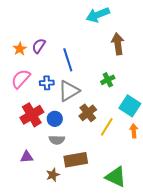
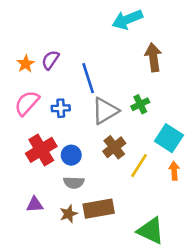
gray triangle: (69, 91) -> (105, 111), moved
brown star: (53, 175) -> (69, 214), moved

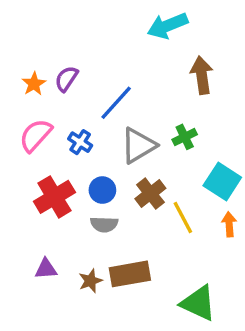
blue line: (88, 78) -> (116, 103), turned 60
blue cross: (61, 108) -> (80, 142), turned 36
blue circle: (71, 155) -> (102, 190), moved
yellow line: (139, 166) -> (183, 217), turned -60
gray semicircle: (74, 182) -> (104, 224), moved

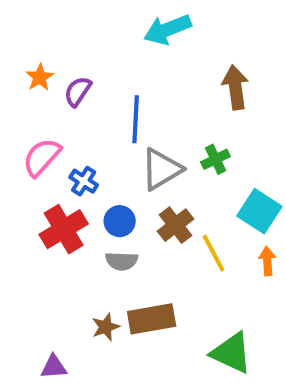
cyan arrow: (168, 26) -> (168, 29), moved
orange star: (34, 84) -> (40, 77), moved
blue line: (116, 103) -> (136, 119), turned -39
blue cross: (80, 142) -> (84, 181), moved
purple triangle: (46, 269) -> (54, 367), moved

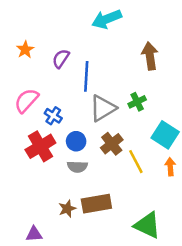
purple semicircle: (78, 91) -> (61, 59), moved

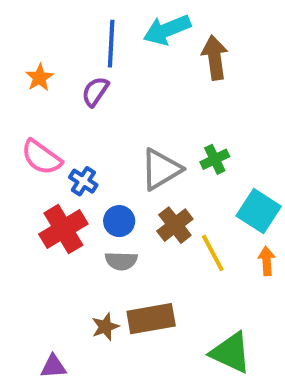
brown arrow: (150, 56) -> (215, 58), moved
blue line: (86, 76) -> (111, 44), moved
pink semicircle: (26, 101) -> (41, 157), turned -96

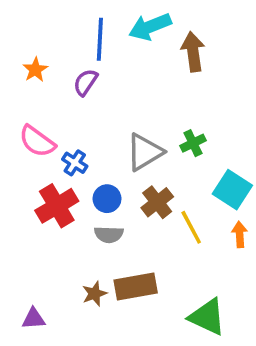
purple triangle: (53, 367) -> (34, 319), moved

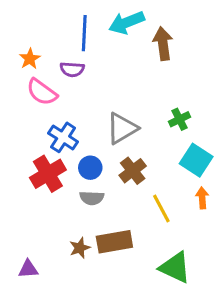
purple semicircle: (86, 82) -> (72, 69), turned -120
pink semicircle: (37, 141) -> (42, 92), moved
green cross: (193, 143) -> (180, 119), moved
blue cross: (75, 163) -> (63, 137), size x1.4
yellow line: (191, 227) -> (161, 209), moved

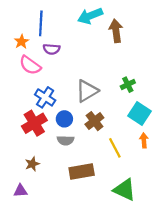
blue line: (84, 33) -> (41, 23), moved
brown star: (80, 248) -> (32, 164), moved

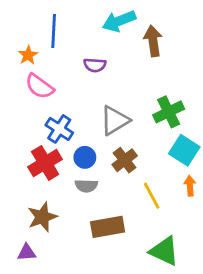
purple semicircle: (52, 49) -> (95, 65), moved
green cross: (128, 85) -> (169, 112), size x1.5
brown star: (32, 164) -> (42, 217), size x1.5

